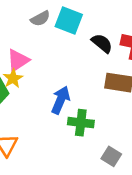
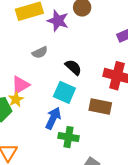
cyan square: (69, 21) -> (64, 92), moved
black semicircle: (102, 43) -> (73, 67), moved

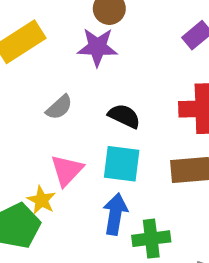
purple star: (58, 21) -> (97, 47), moved
pink triangle: (21, 85) -> (67, 170), moved

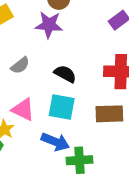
pink triangle: (67, 170) -> (23, 110), turned -50
blue arrow: (115, 214) -> (55, 142), turned 100

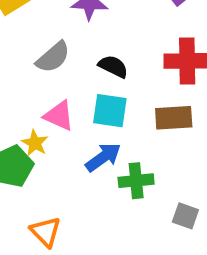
gray semicircle: (20, 65) -> (53, 57), size x1.4
blue arrow: (55, 142) -> (103, 157), turned -56

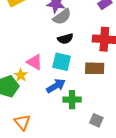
gray semicircle: (53, 57) -> (62, 17), moved
black semicircle: (113, 66) -> (65, 39), turned 133

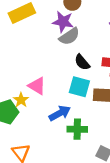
black semicircle: (65, 39) -> (82, 62), moved, turned 63
cyan square: (62, 62) -> (79, 87), moved

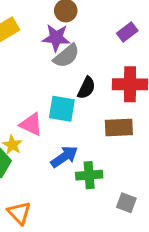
black semicircle: (82, 62) -> (87, 88), turned -108
cyan square: (79, 87) -> (62, 109), moved

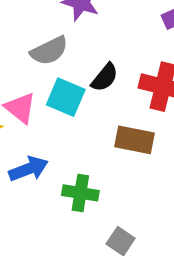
gray semicircle: (66, 56) -> (49, 51), moved
blue arrow: (64, 157) -> (29, 169), moved

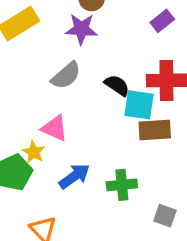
black semicircle: (105, 77) -> (117, 85), turned -80
cyan square: (66, 97) -> (139, 105), moved

